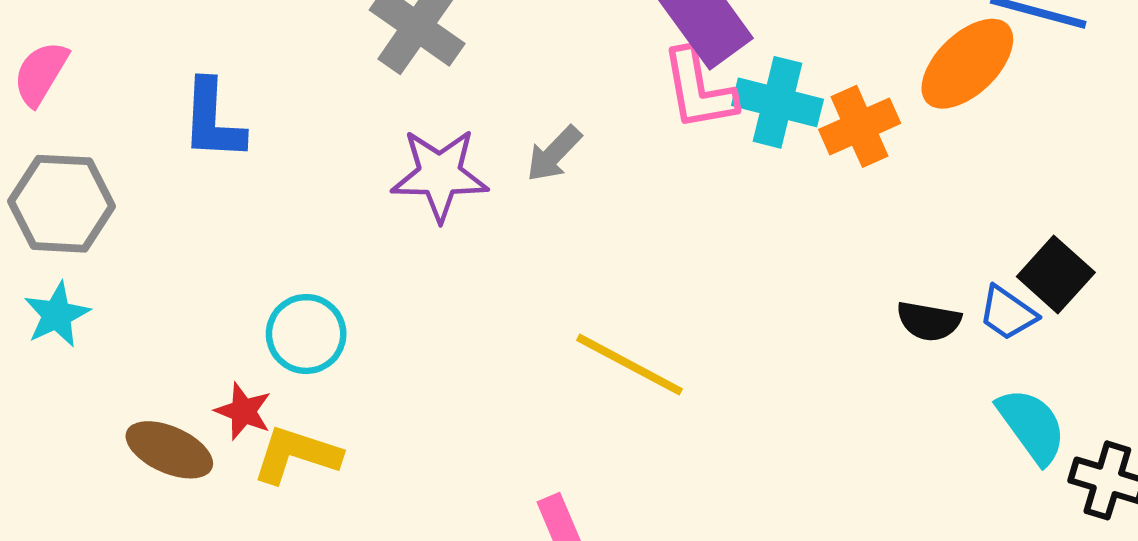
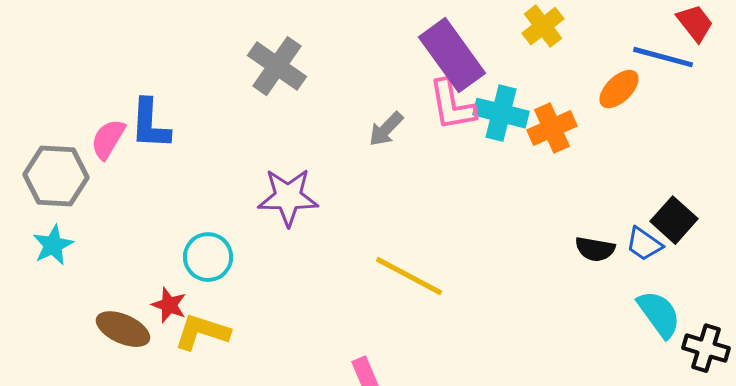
orange ellipse: (967, 64) -> (619, 89), size x0.7
pink semicircle: (41, 73) -> (108, 139), moved
gray arrow: (554, 154) -> (386, 129), moved
purple star: (440, 175) -> (288, 197), moved

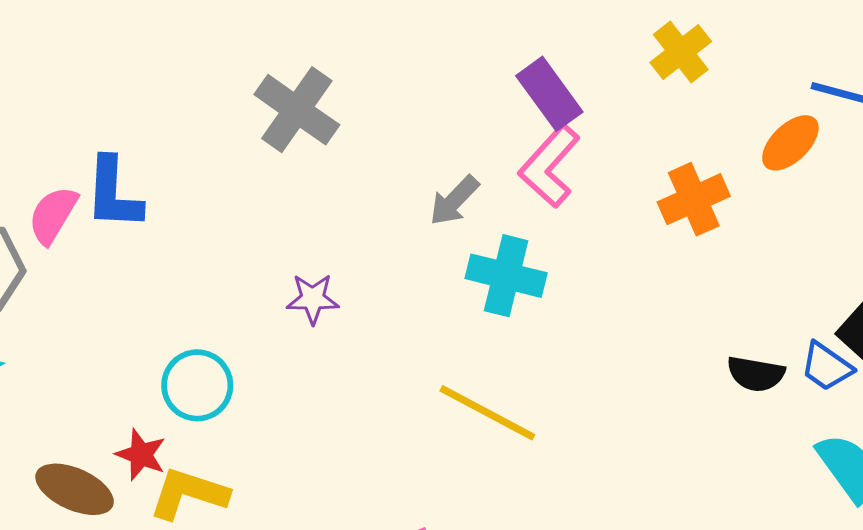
purple rectangle: (452, 55) -> (549, 94), size x0.7
pink L-shape: (452, 105) -> (549, 166), turned 52
cyan cross: (501, 113) -> (506, 276), moved
purple star: (288, 197) -> (313, 299), size x0.6

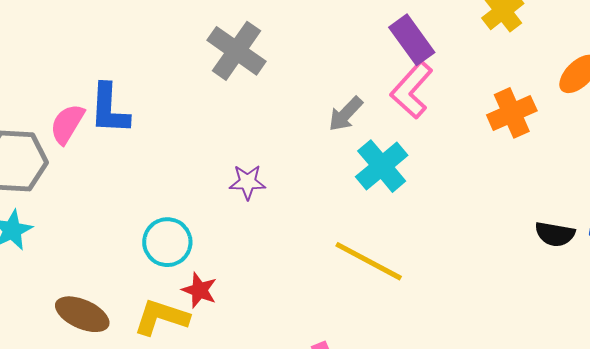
cyan cross: (506, 276) -> (382, 166), turned 36
red star: (141, 455) -> (199, 290), moved

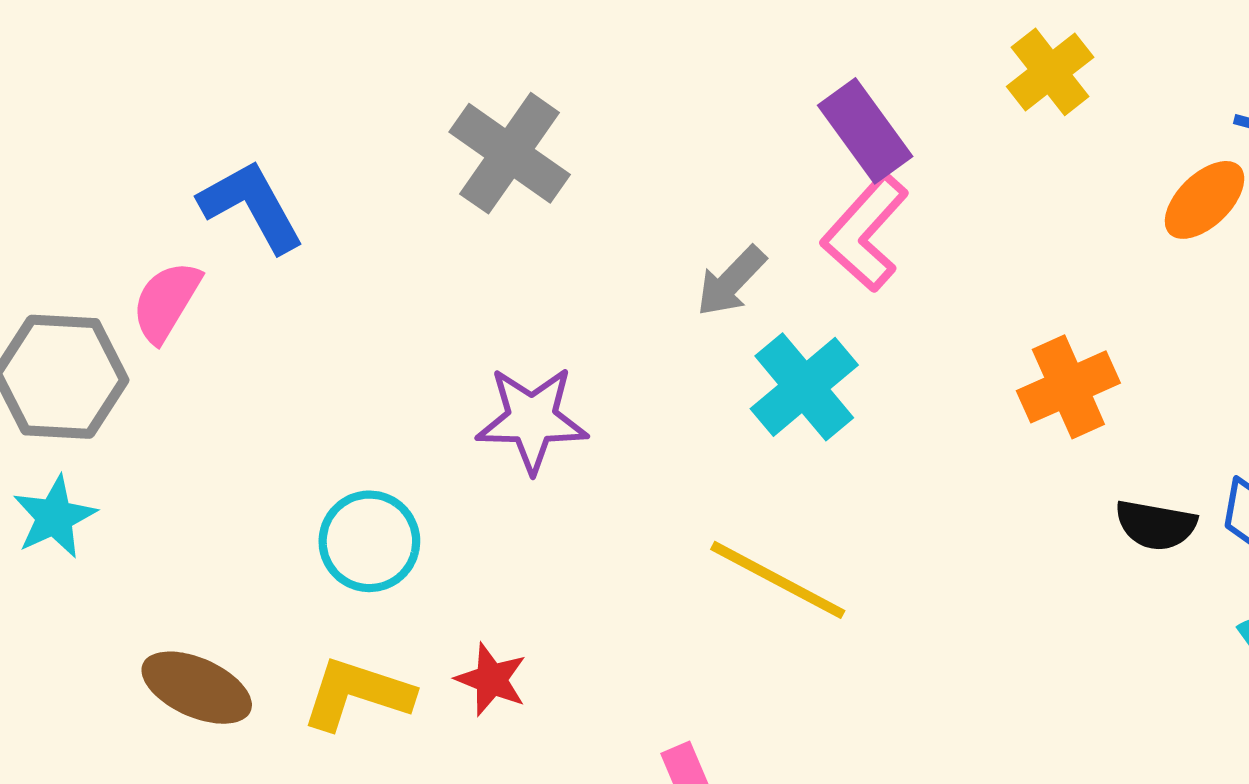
blue L-shape: (109, 109) -> (252, 206), moved, turned 148
orange cross: (512, 113) -> (1068, 387), moved
purple star: (247, 182) -> (532, 419), size x1.5
red star: (199, 290) -> (491, 679), moved

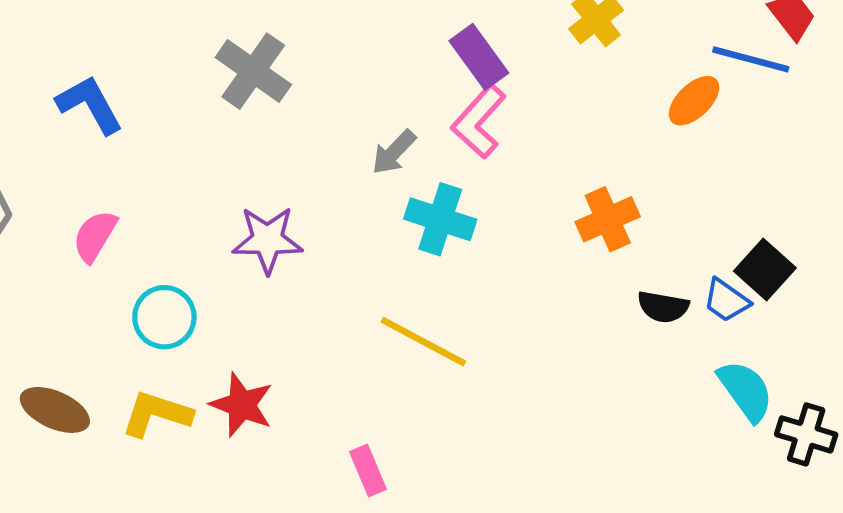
pink semicircle: (166, 302) -> (95, 236), moved
cyan cross: (804, 387) -> (440, 219), turned -32
red star: (491, 679) -> (242, 405), size x1.4

